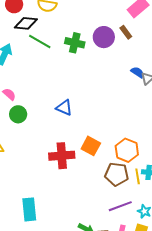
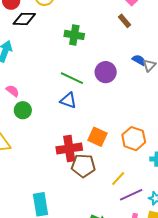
purple circle: (104, 37) -> (106, 72), moved
green line: (40, 41) -> (72, 78), moved
brown pentagon: (117, 174) -> (83, 166), moved
yellow line: (138, 176) -> (118, 179), moved, turned 56

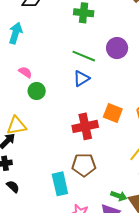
blue triangle: (68, 100) -> (81, 79), turned -48
brown pentagon: (83, 166) -> (84, 165), moved

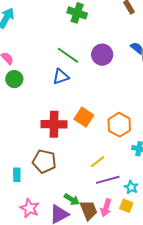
cyan rectangle: (60, 184) -> (17, 175), size x0.6

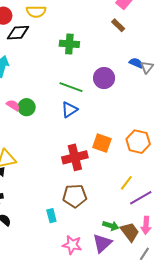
green circle: (14, 79) -> (27, 107), moved

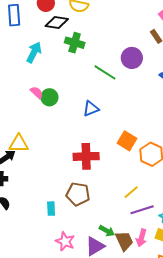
green cross: (69, 44) -> (75, 43), moved
purple circle: (104, 78) -> (132, 58), moved
green line: (71, 87) -> (105, 72), moved
orange square: (102, 143) -> (127, 141), moved

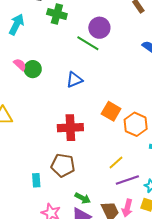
purple circle: (132, 58) -> (99, 28), moved
green arrow: (107, 231) -> (83, 198), moved

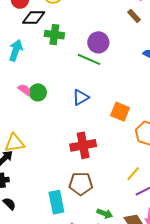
orange square: (111, 111) -> (120, 112), moved
cyan rectangle: (36, 180) -> (56, 202), size x1.6

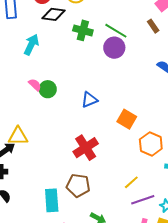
green cross: (54, 35) -> (83, 30), moved
green line: (89, 59) -> (116, 31), moved
red cross: (83, 145) -> (86, 148), turned -30

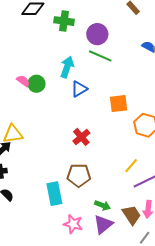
green line: (116, 31) -> (100, 56), moved
cyan arrow: (31, 45) -> (67, 67), moved
orange square: (127, 119) -> (119, 104), turned -30
red cross: (86, 148) -> (81, 137), size x0.7

